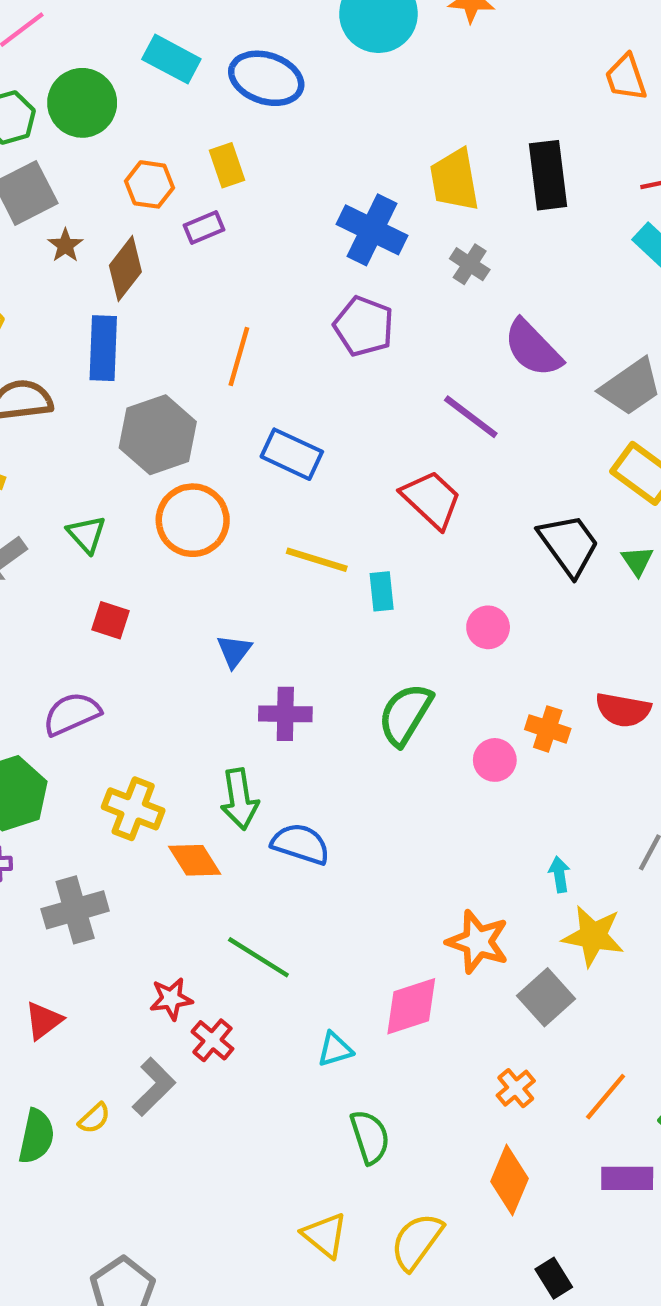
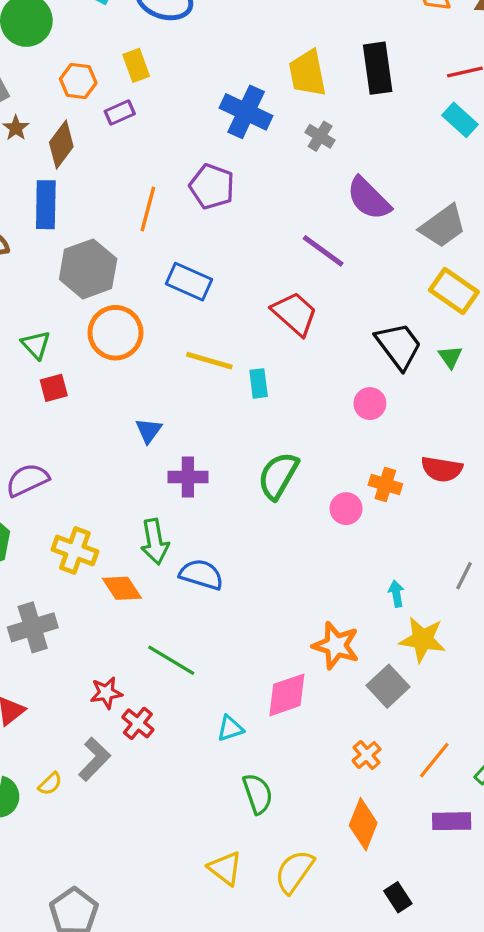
purple pentagon: (364, 326) -> (212, 186), moved
red square: (111, 620) -> (54, 388), moved, turned -32
pink circle: (488, 627) -> (370, 404), moved

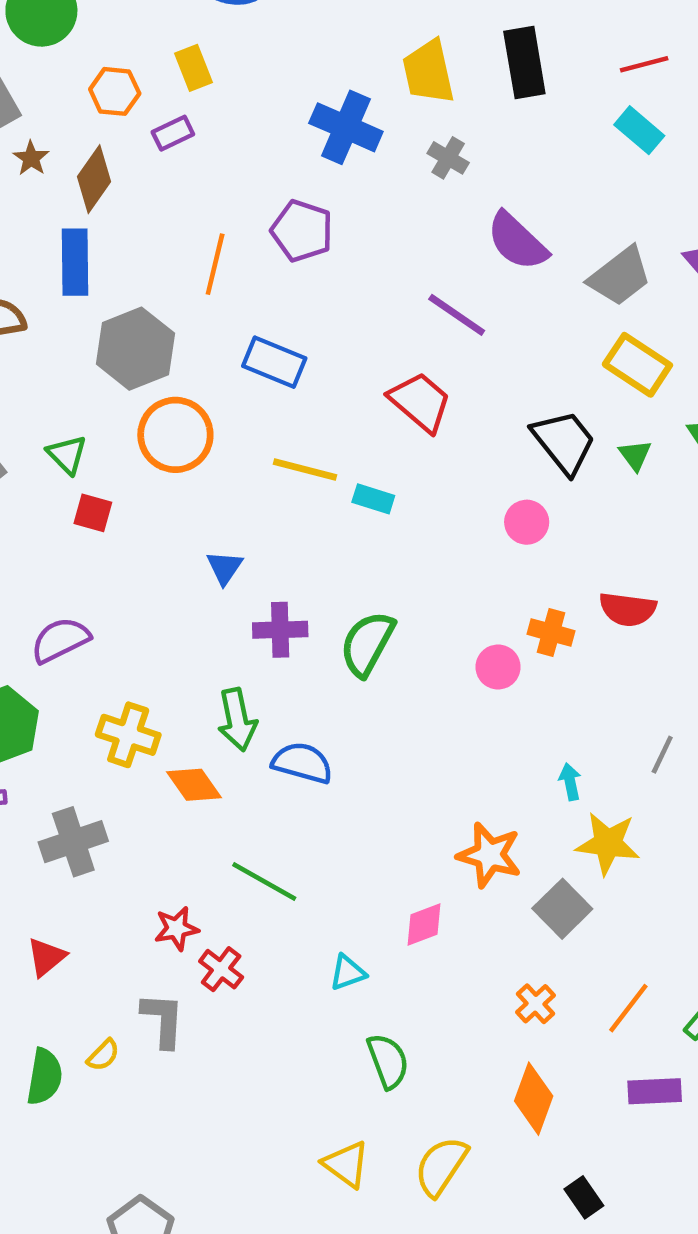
cyan rectangle: (259, 383) -> (373, 499), turned -64
red square: (54, 388) -> (93, 513), turned 32
green semicircle: (278, 476) -> (367, 644), moved
pink diamond: (287, 695) -> (424, 924), size x0.7
gray L-shape: (94, 759) -> (163, 1020), turned -39

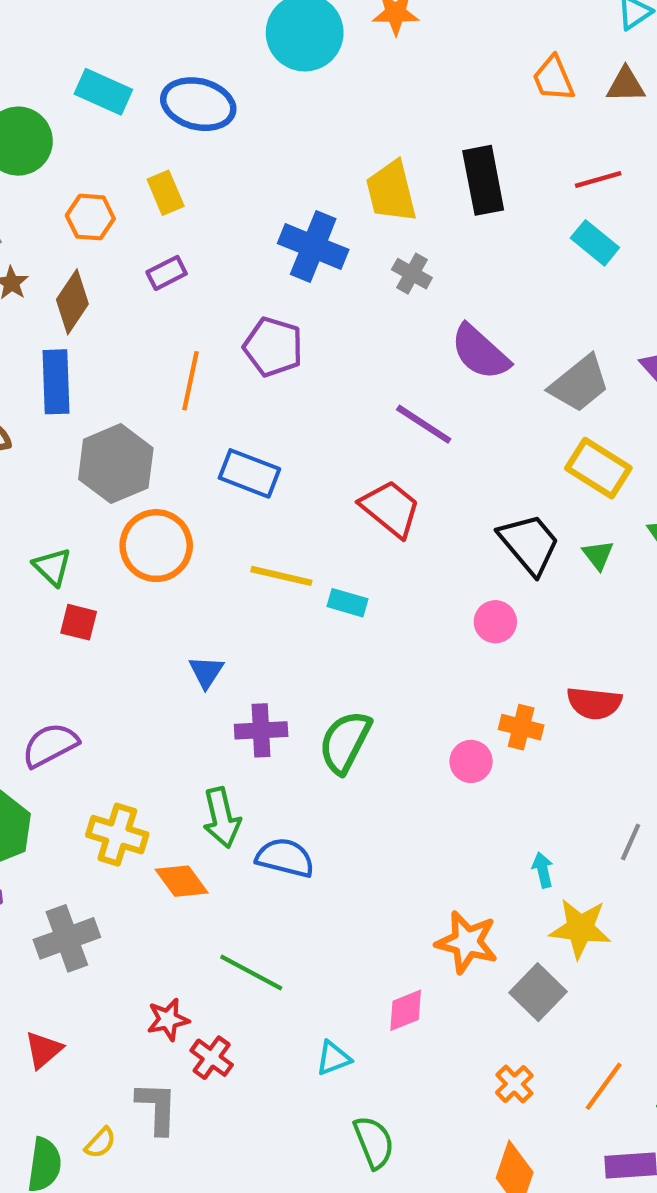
purple rectangle: (173, 133) -> (167, 273), moved

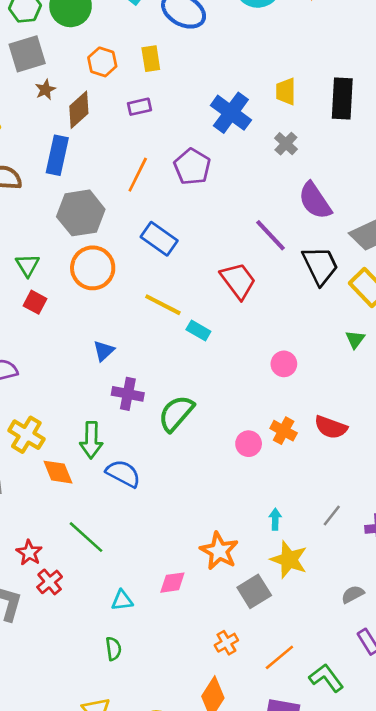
yellow trapezoid: (391, 191) -> (286, 91), size x0.7
black trapezoid: (529, 544) -> (320, 266), moved
red star: (168, 1020) -> (29, 553), turned 30
green semicircle: (374, 1142) -> (113, 649), moved, size x0.7

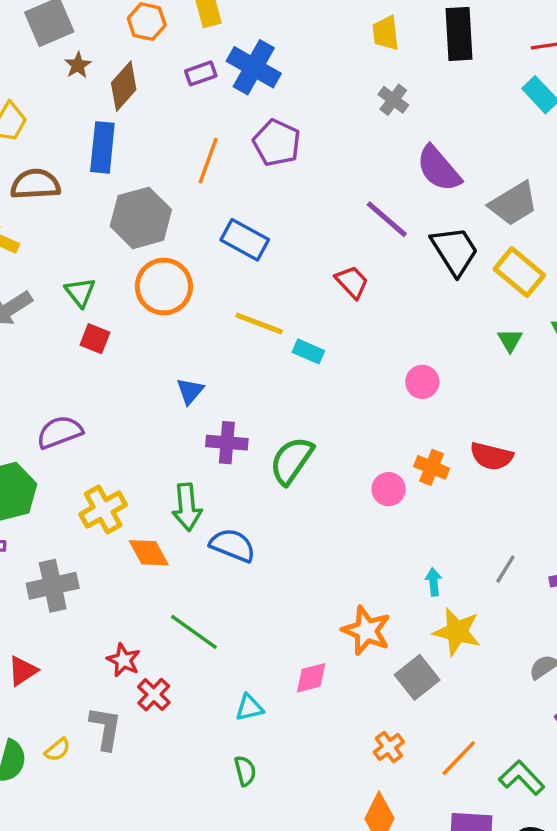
blue cross: (231, 113) -> (254, 67), moved
red trapezoid: (238, 281) -> (352, 282), size x0.7
yellow cross: (26, 435) -> (103, 509), turned 36

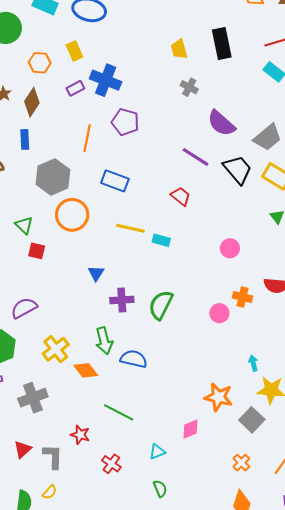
blue rectangle: (102, 147) -> (25, 139), size x0.7
red cross: (154, 695) -> (111, 464), moved
gray L-shape: (106, 728) -> (53, 456), moved

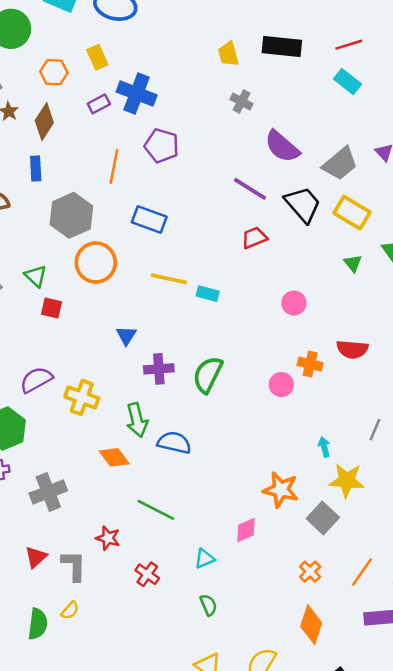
black rectangle: (222, 44) -> (282, 46), turned -72
red trapezoid: (181, 196) -> (254, 238), moved, turned -60
yellow cross: (56, 349) -> (82, 397), moved, turned -32

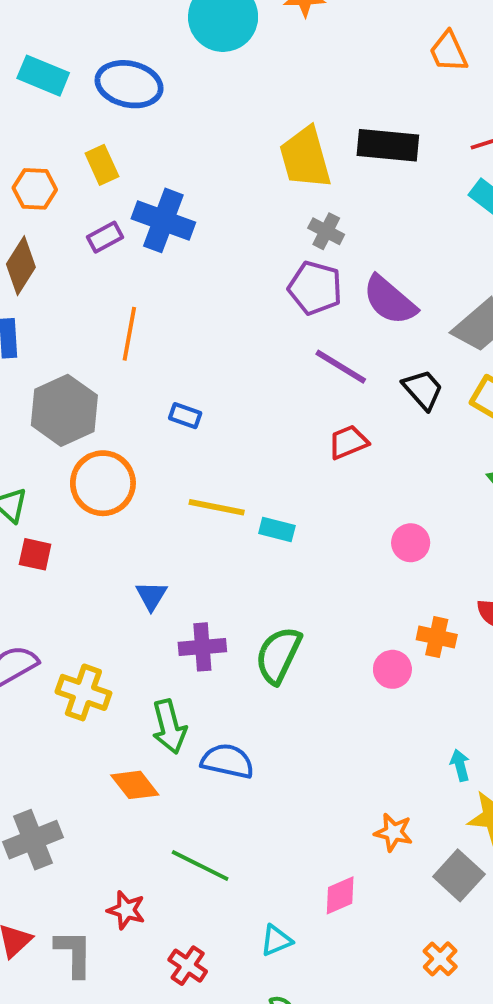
yellow trapezoid: (228, 54) -> (305, 158), size x1.6
purple pentagon: (162, 146) -> (315, 288), moved
black trapezoid: (303, 204) -> (423, 390), size x0.7
blue rectangle: (149, 220) -> (185, 416), size x0.6
orange star: (281, 490) -> (393, 832), size x0.7

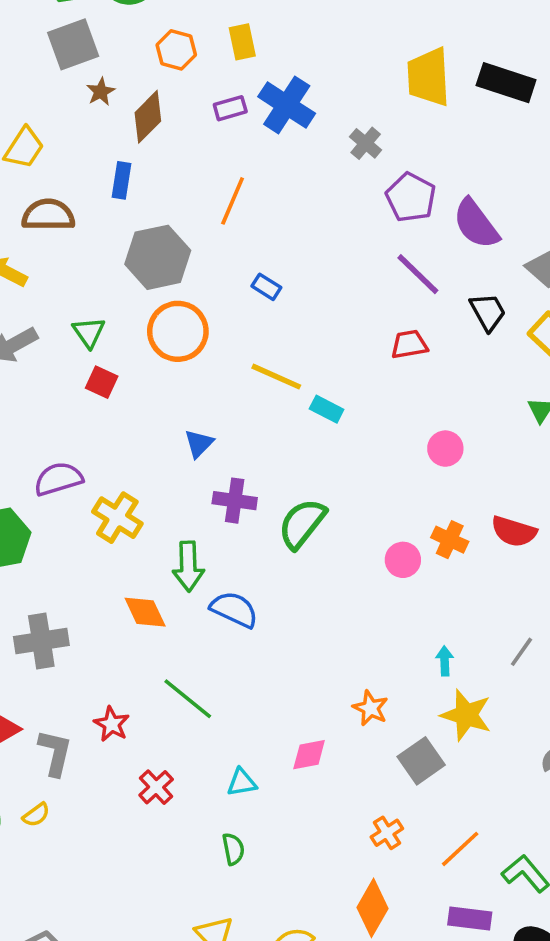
gray cross: (326, 231) -> (366, 143), moved

